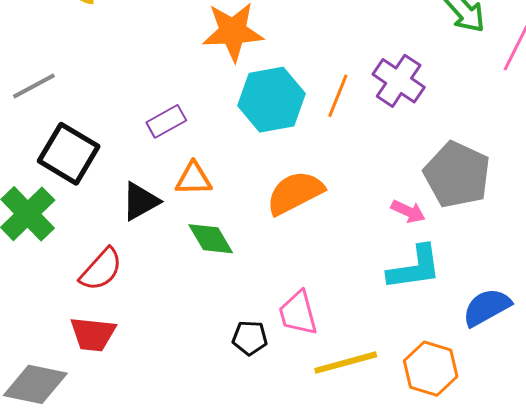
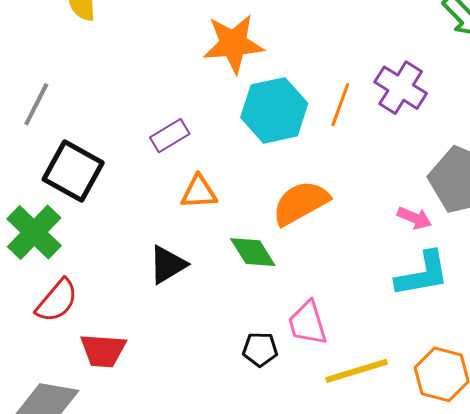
gray line: (34, 86) -> (36, 104), turned -33
black triangle: (140, 201) -> (168, 265), moved
green diamond: (211, 239) -> (253, 252), moved
red semicircle: (101, 269) -> (57, 301), moved

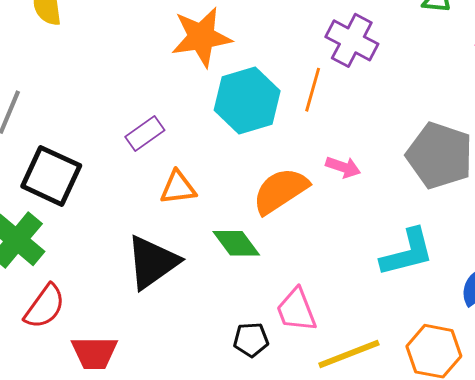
purple cross: (401, 88) -> (352, 40), moved
pink arrow: (414, 218) -> (343, 167), moved
black triangle: (168, 265) -> (152, 262), size x1.4

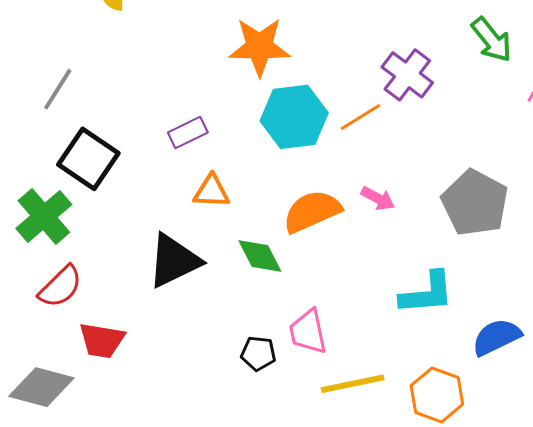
orange line: (313, 90) -> (360, 117), turned 33

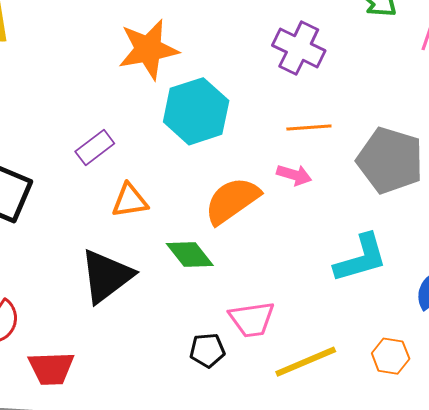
orange line: (360, 117) -> (309, 127), moved, turned 39
pink trapezoid: (308, 332) -> (252, 319), turned -75
orange hexagon: (437, 395) -> (391, 356), size x0.7

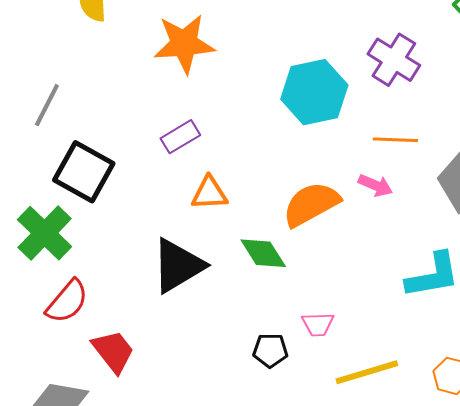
orange star: (148, 49) -> (184, 44), moved
cyan hexagon: (196, 111) -> (314, 92), moved
pink trapezoid: (252, 319) -> (318, 324), size x0.7
red trapezoid: (51, 368) -> (113, 351), turned -132

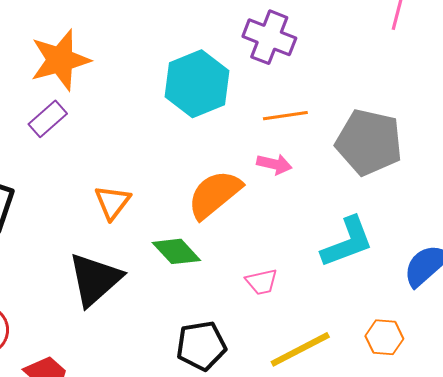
purple rectangle: (180, 137) -> (48, 119), moved
orange triangle: (209, 193) -> (112, 202), turned -39
pink trapezoid: (318, 324) -> (262, 282), moved
black pentagon: (270, 350) -> (201, 346), size x1.4

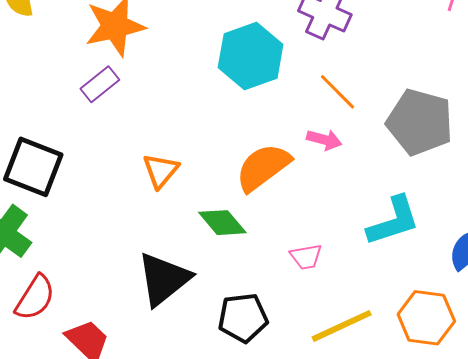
orange line: (285, 116) -> (338, 92), turned 51
black triangle: (95, 279) -> (164, 279), moved
orange hexagon: (384, 337) -> (426, 318), size x1.5

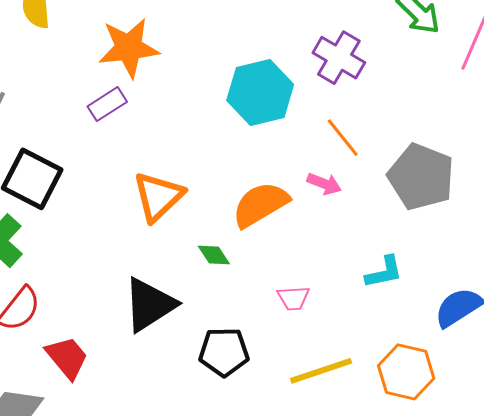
orange triangle: (161, 171) -> (158, 197), size x1.4
cyan L-shape: (393, 221) -> (384, 272), size x0.7
green diamond: (222, 223) -> (214, 255), size x0.7

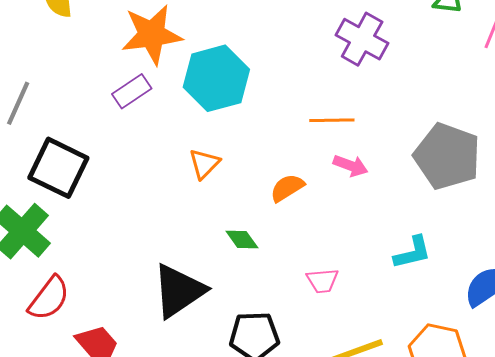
cyan hexagon: (260, 92) -> (216, 78), moved
orange line: (343, 138) -> (332, 120), moved, turned -51
orange triangle: (158, 197) -> (204, 164), moved, size x0.6
orange semicircle: (260, 204) -> (287, 188), size x0.6

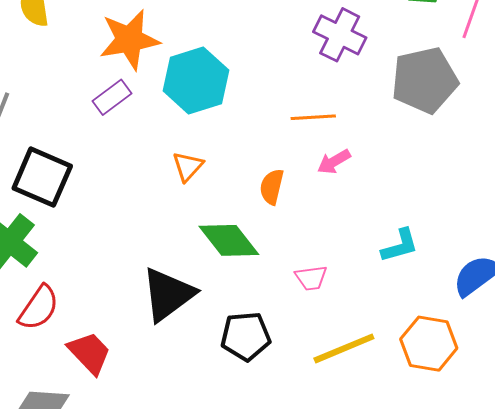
gray pentagon: (447, 156) -> (425, 80), moved, turned -30
pink arrow: (350, 166) -> (334, 162), turned 132
orange semicircle: (287, 188) -> (272, 187), turned -42
green diamond: (242, 239) -> (229, 240), size x1.8

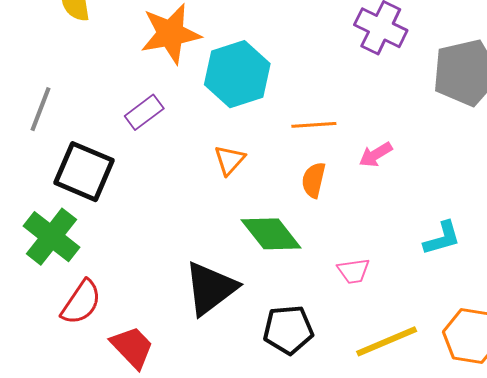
purple rectangle: (112, 97) -> (144, 112), moved
orange line: (313, 117) -> (314, 125), moved

